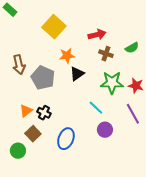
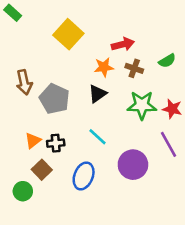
orange star: (67, 56) -> (104, 67), moved
cyan line: (96, 108) -> (98, 137), moved
black cross: (44, 113) -> (56, 143), turned -32
purple circle: (105, 130) -> (133, 165), size x1.5

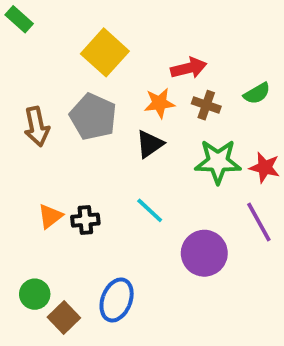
gray pentagon: (54, 99) -> (93, 117), moved
brown square: (42, 170) -> (64, 318), moved
blue ellipse: (84, 176) -> (117, 300), moved

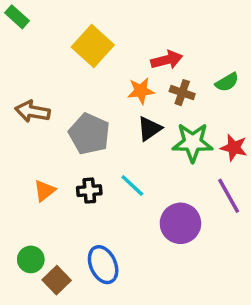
gray pentagon: (93, 117) -> (89, 134), moved
brown arrow: (37, 127) -> (32, 111), turned 112
black triangle: (150, 144) -> (150, 129), moved
black cross: (85, 220) -> (89, 191), moved
blue ellipse: (117, 300) -> (103, 265), turned -45

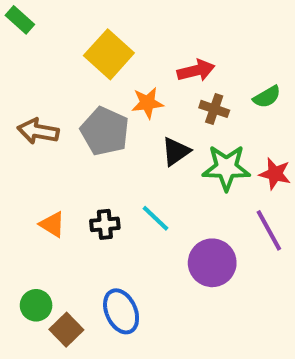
orange star: (141, 91) -> (147, 103), moved
gray pentagon: (89, 134) -> (105, 131), moved
orange triangle: (45, 191) -> (52, 224), turned -50

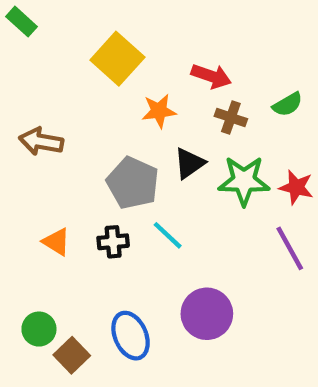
red arrow: (196, 70) -> (211, 76), turned 33
gray pentagon: (105, 131) -> (133, 183), moved
purple circle: (212, 263) -> (207, 314), moved

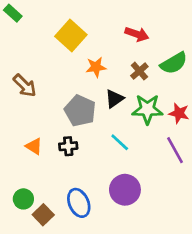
red arrow: (211, 76) -> (137, 34), moved
green semicircle: (288, 104) -> (174, 63), size x1.5
brown cross: (231, 118) -> (139, 71), turned 30
brown arrow: (41, 141) -> (25, 86), turned -145
cyan line: (168, 235) -> (120, 142), moved

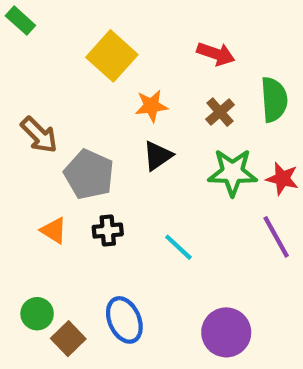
green semicircle: (174, 63) -> (274, 100), turned -64
black triangle: (114, 99) -> (158, 156), moved
gray pentagon: (80, 111) -> (89, 174), moved
cyan line: (120, 142) -> (178, 247), moved
purple circle: (125, 190) -> (226, 332), moved

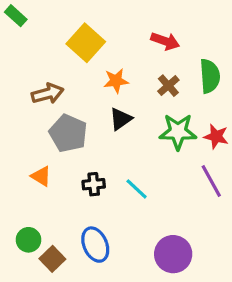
brown arrow: (39, 135) -> (48, 94), moved, turned -60
black cross: (108, 231) -> (94, 184), moved

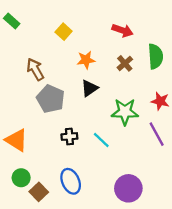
green rectangle: (16, 16) -> (12, 21), moved
yellow square: (86, 43) -> (64, 32), size x0.6
brown arrow: (48, 94) -> (35, 69), turned -105
green star: (178, 132) -> (125, 112), moved
orange triangle: (41, 176) -> (16, 140), moved, size x1.5

